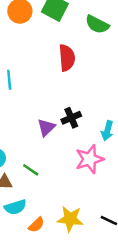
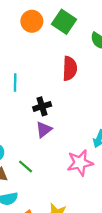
black cross: (71, 118) -> (42, 106), moved

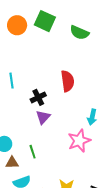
red semicircle: (70, 68) -> (68, 81), moved
green line: (26, 166) -> (33, 152), turned 40

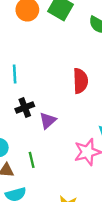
black cross: (38, 97) -> (25, 108), moved

